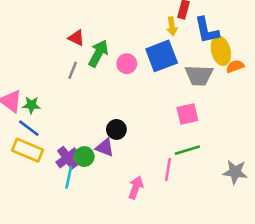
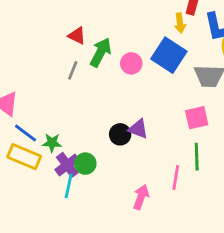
blue square: (162, 56) -> (169, 55), turned -36
green star: (31, 105) -> (52, 143), moved
purple triangle: (105, 148) -> (138, 129), moved
green line: (187, 150) -> (197, 157), turned -75

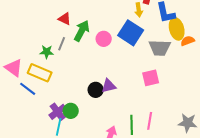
purple triangle: (138, 129) -> (109, 86), turned -35
green star: (52, 143) -> (47, 52), moved
yellow rectangle: (24, 157) -> (40, 73), moved
green line: (197, 157) -> (132, 125), moved
pink line: (176, 177) -> (150, 121), moved

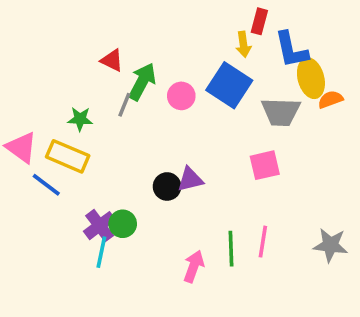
gray line: (62, 44) -> (124, 105), moved

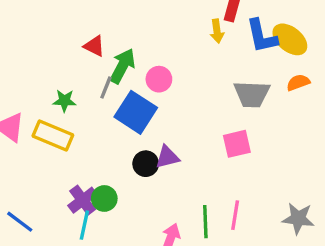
yellow ellipse: (311, 78) -> (290, 39), moved, turned -36
blue square: (229, 85) -> (136, 112), moved
blue line: (46, 185) -> (20, 222), moved

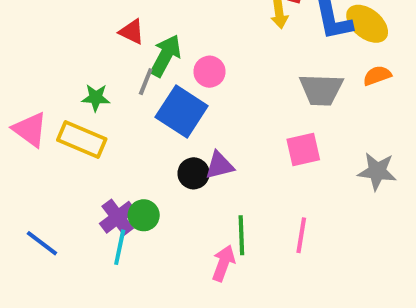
gray star: (298, 218) -> (377, 171), moved
green line: (205, 222) -> (241, 235), moved

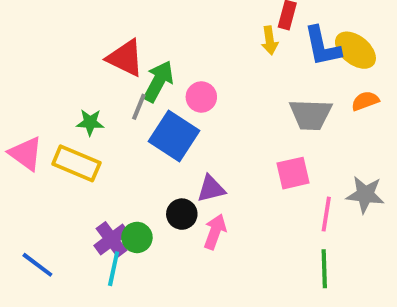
red triangle: (132, 32) -> (125, 58), size x1.5
black circle: (194, 173) -> (182, 214), moved
green line: (241, 235) -> (324, 269), moved
pink line: (301, 235) -> (326, 214), moved
pink arrow: (223, 263) -> (215, 232), moved

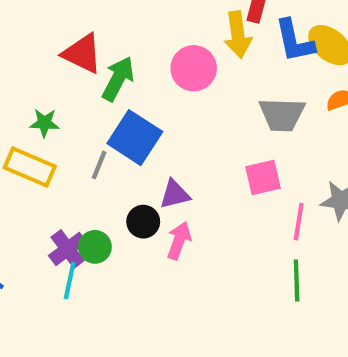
yellow arrow: (270, 40) -> (238, 35), size x1.5
pink circle: (201, 97) -> (194, 68), moved, size x1.4
gray line: (139, 107) -> (99, 165), moved

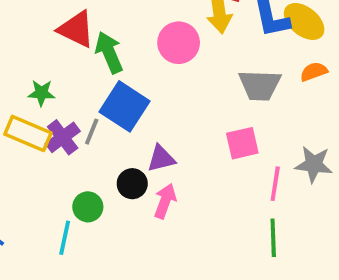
green arrow: (118, 79) -> (109, 52), turned -51
purple cross: (68, 249) -> (63, 137), moved

